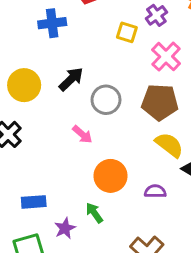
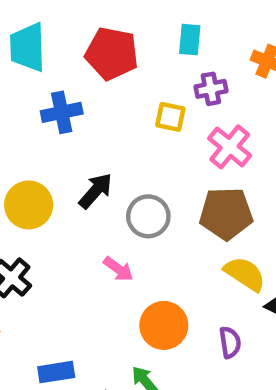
purple cross: (156, 15) -> (211, 89), turned 30
purple semicircle: (155, 191) -> (230, 342), turned 85

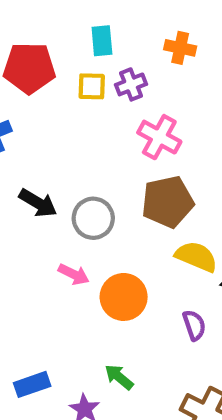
yellow square: (170, 117) -> (92, 86), moved
black arrow: (96, 191) -> (38, 203), turned 90
orange circle: (164, 325) -> (124, 297), moved

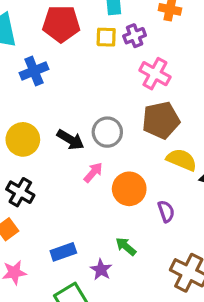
black arrow: (38, 203) -> (70, 140), moved
pink arrow: (74, 274) -> (93, 172), turned -75
purple semicircle: (194, 325) -> (166, 211), moved

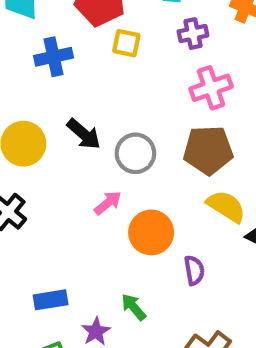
yellow square: (106, 37) -> (126, 43), moved
pink cross: (155, 74) -> (211, 88), turned 32
black arrow: (70, 140) -> (84, 134), moved

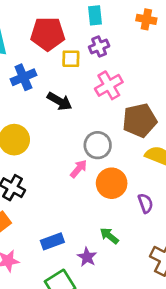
purple cross: (193, 34) -> (99, 47), moved
pink cross: (211, 88) -> (109, 85), moved
black arrow: (84, 134) -> (60, 101), moved
gray circle: (135, 153) -> (98, 145), moved

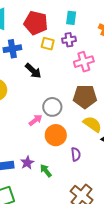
pink cross: (109, 85) -> (84, 62), moved
purple star: (87, 257) -> (27, 163), moved

